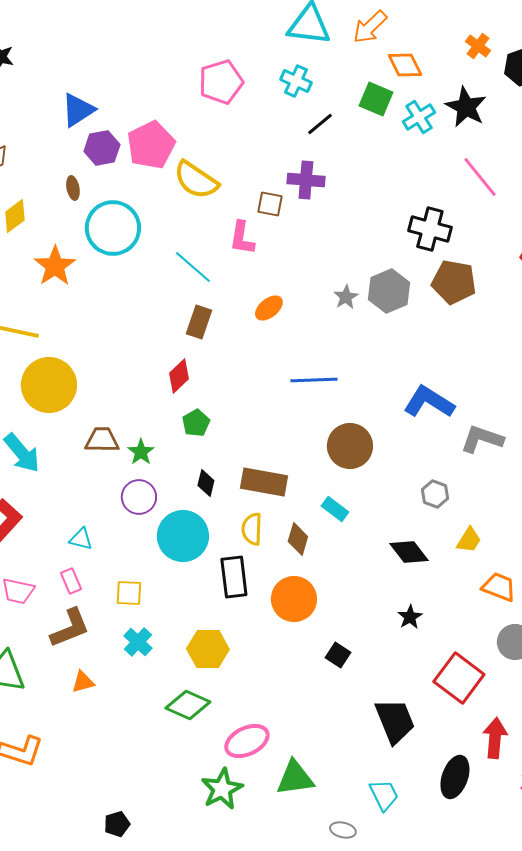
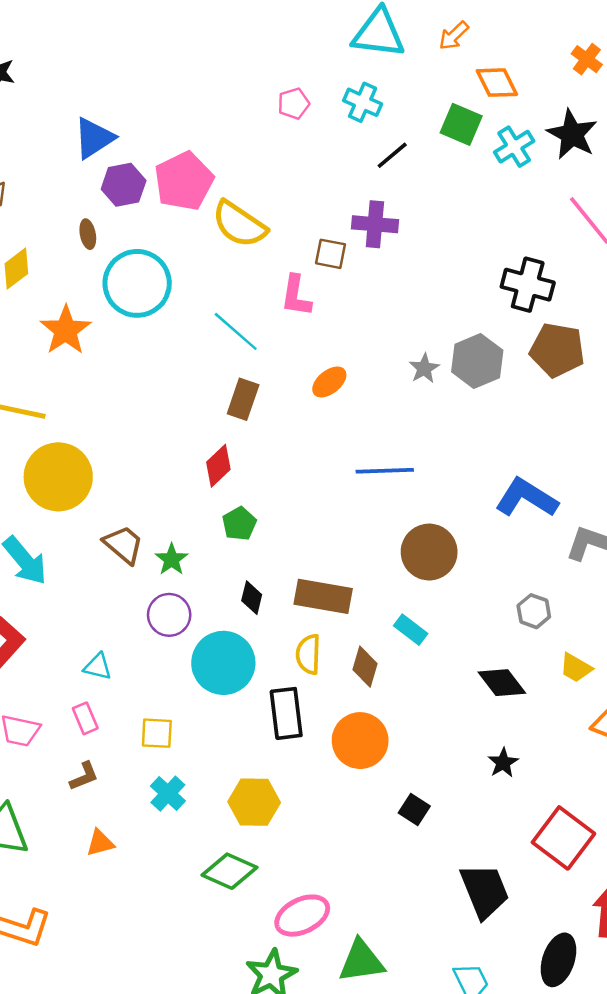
orange arrow: (370, 27) -> (454, 36), size x0.7
pink pentagon: (221, 82) -> (294, 103), moved, size x0.6
brown trapezoid: (102, 440) -> (124, 545), turned 39
yellow trapezoid: (469, 540) -> (576, 668), turned 88
brown L-shape: (70, 628) -> (84, 776), size x0.6

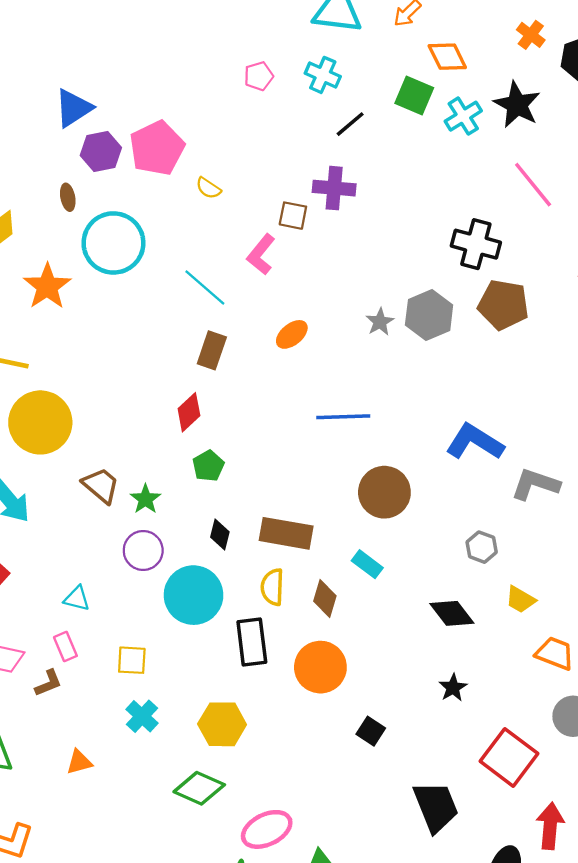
yellow semicircle: (239, 224) -> (208, 188), size x0.5
pink L-shape: (296, 296) -> (261, 254), turned 30
brown L-shape: (84, 776) -> (48, 683), moved

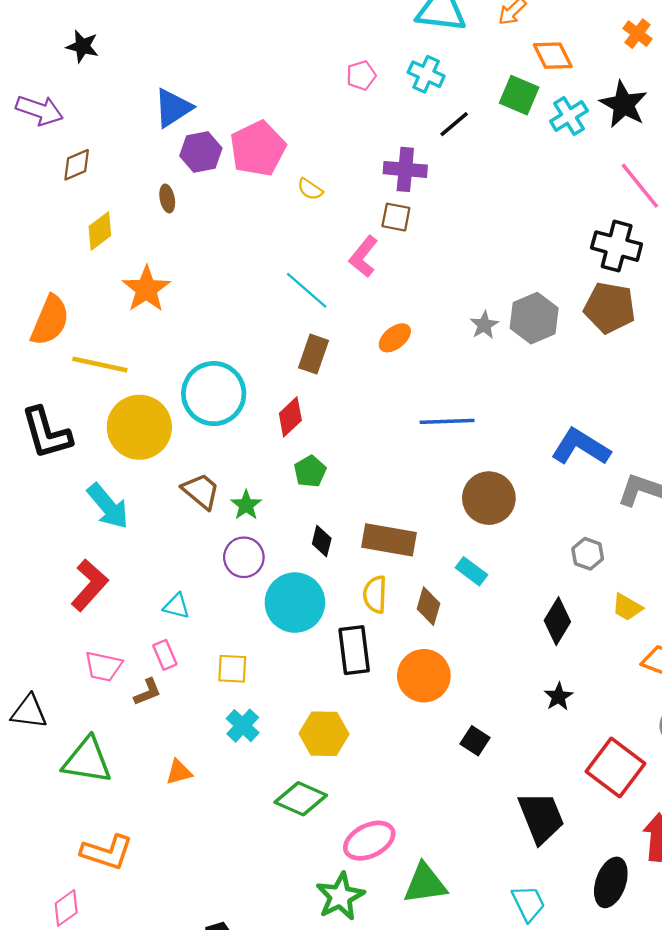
purple cross: (334, 188) -> (405, 169), moved
cyan circle: (113, 243) -> (214, 394), moved
black cross: (476, 244) -> (617, 246), moved
black diamond: (452, 613) -> (557, 621), turned 69

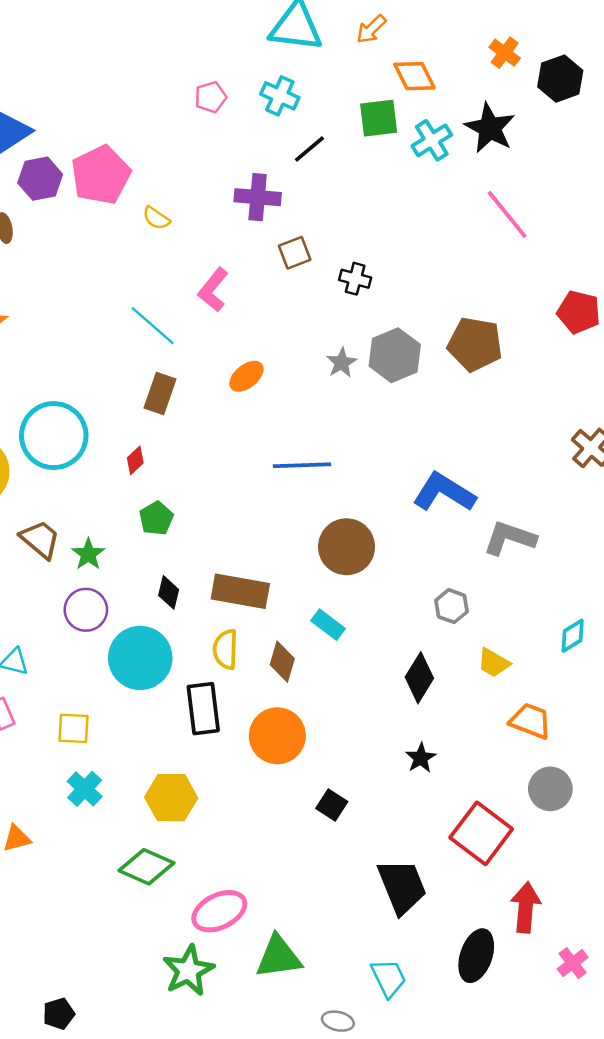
green square: (519, 95) -> (379, 118), turned -30
brown square: (396, 217) -> (295, 253), moved, turned -32
black cross: (617, 246) -> (355, 279), moved, size x0.6
red diamond: (290, 417) -> (135, 460), size x0.7

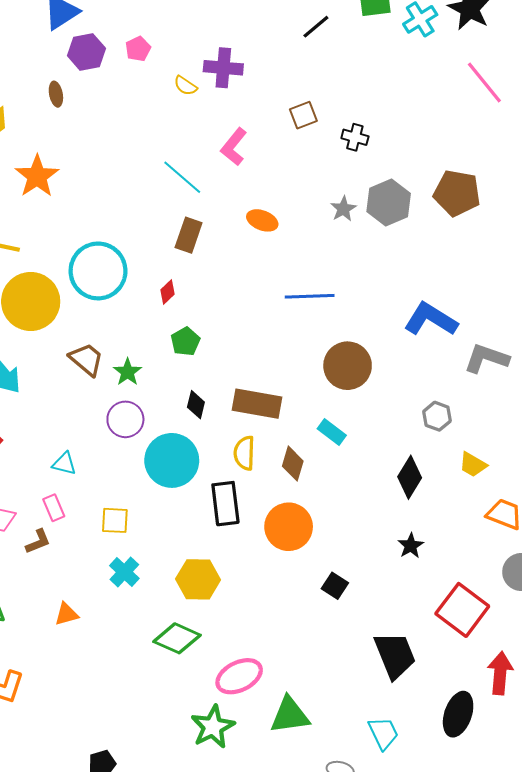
pink pentagon: (101, 175) -> (138, 49), size x0.5
purple cross: (258, 197) -> (223, 68), moved
orange ellipse: (246, 376) -> (262, 220), turned 60

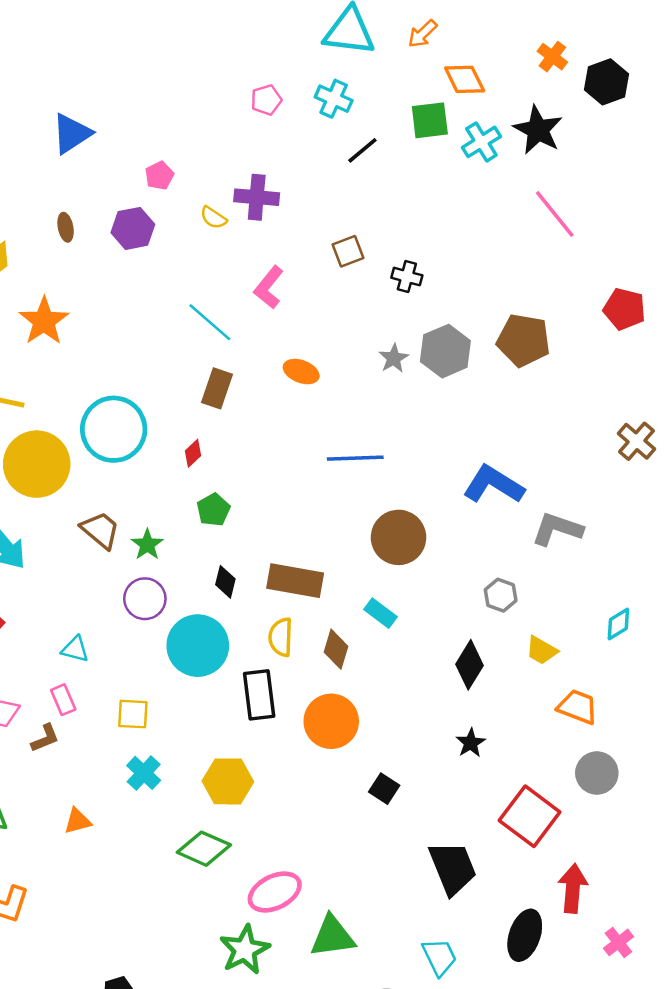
purple hexagon: (86, 52) -> (133, 228), moved

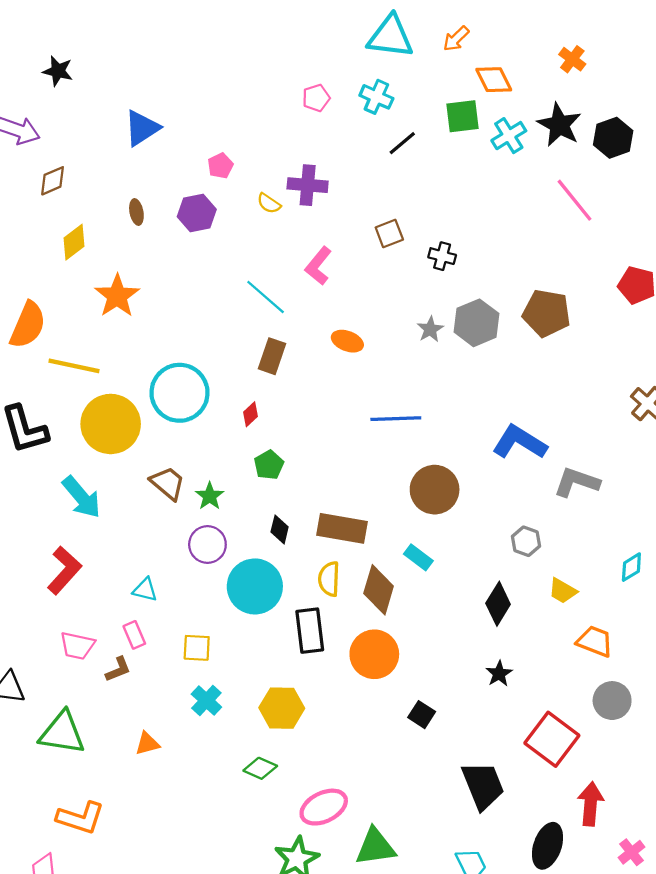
black hexagon: (606, 82) -> (613, 138), moved
brown diamond: (336, 649) -> (379, 590), size x1.4
green diamond: (204, 849) -> (260, 768), size x0.7

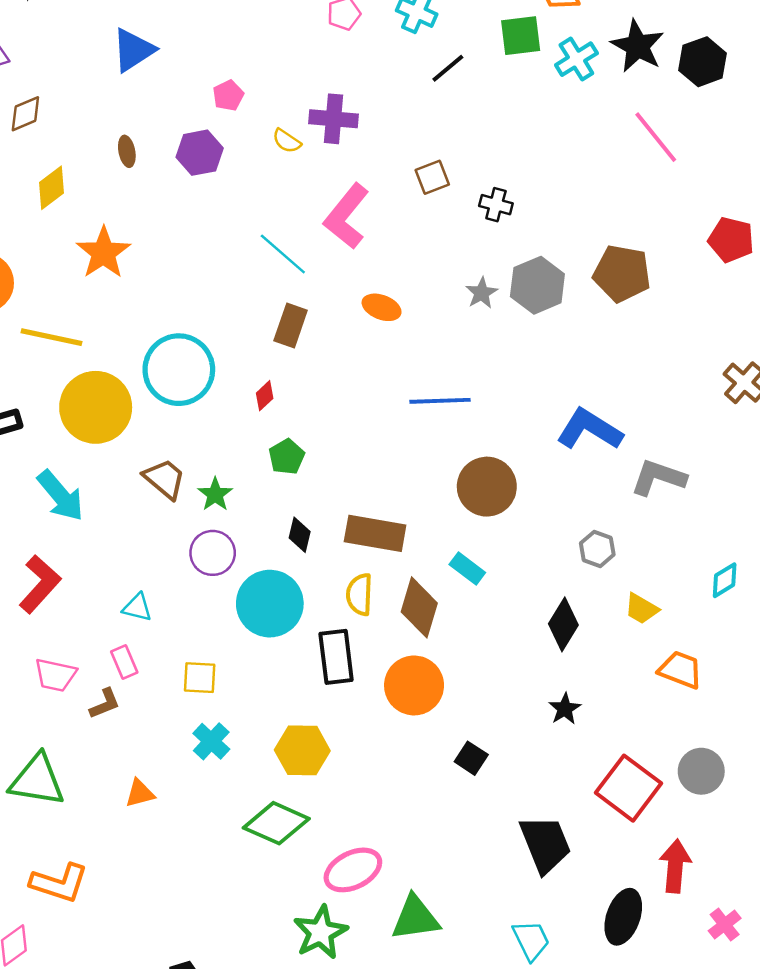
pink L-shape: (318, 266) -> (346, 216), size x1.4
gray circle: (612, 701) -> (701, 771), moved
green diamond: (260, 768) -> (276, 823), size x1.6

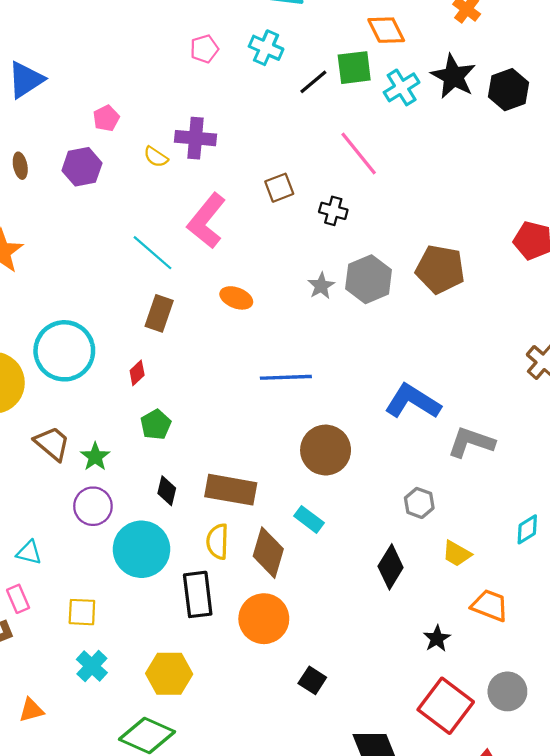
black line: (448, 68) -> (313, 82), moved
pink line: (656, 137) -> (359, 154), moved
black star: (565, 709) -> (437, 639), moved

